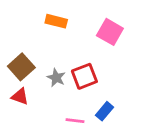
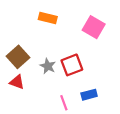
blue rectangle: (105, 111) -> (89, 95), turned 35
pink line: (75, 121) -> (64, 103), turned 63

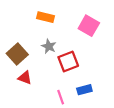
gray star: (48, 66) -> (49, 46), moved
red triangle: (17, 82) -> (25, 78), moved

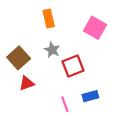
orange rectangle: (45, 17) -> (49, 18), turned 63
red triangle: (25, 78) -> (27, 83), turned -40

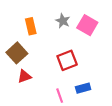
orange rectangle: (49, 18) -> (31, 26), moved
gray star: (52, 50) -> (63, 21), moved

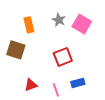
brown square: (17, 53) -> (16, 50), turned -30
red triangle: (24, 76) -> (31, 85), moved

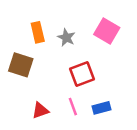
gray star: (59, 20) -> (66, 38), moved
pink line: (56, 90) -> (73, 107), moved

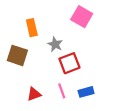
pink square: (107, 31) -> (82, 17), moved
gray star: (66, 38) -> (55, 44), moved

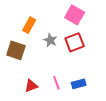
orange rectangle: (32, 28) -> (29, 25), turned 42
red square: (69, 63) -> (75, 42), moved

